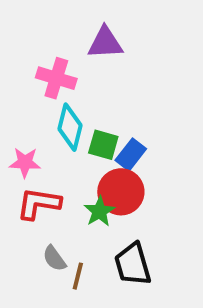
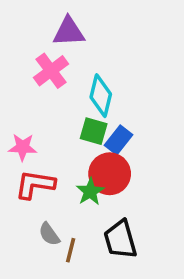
purple triangle: (105, 43) -> (69, 32), moved
pink cross: (56, 78) -> (51, 71), turned 36
cyan diamond: (70, 127) -> (101, 96), moved

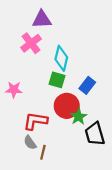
blue rectangle: (119, 140) -> (87, 85), moved
red L-shape: (35, 184) -> (35, 121), moved
green star: (90, 192) -> (79, 117), moved
black trapezoid: (120, 240) -> (95, 134), moved

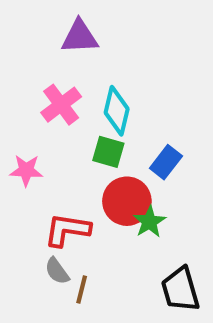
pink cross: (31, 43) -> (61, 105), moved
black trapezoid: (95, 134) -> (180, 290), moved

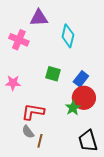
pink cross: (61, 105) -> (19, 40), moved, turned -30
cyan diamond: (117, 111) -> (68, 36), moved
red circle: (127, 201) -> (84, 98), moved

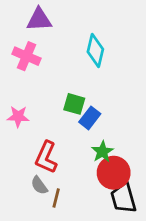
purple triangle: (39, 18) -> (39, 20), moved
blue rectangle: (81, 79) -> (90, 118), moved
red circle: (84, 98) -> (114, 173), moved
red L-shape: (33, 112) -> (46, 157), turned -75

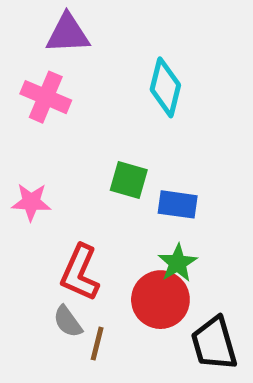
blue rectangle: (90, 118) -> (178, 204), moved, turned 60
red circle: (114, 173) -> (160, 300), moved

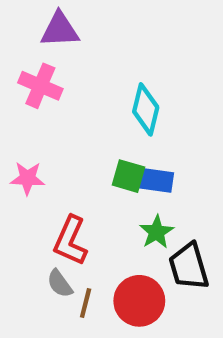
cyan diamond: (165, 87) -> (146, 109), moved
green square: (129, 180) -> (129, 176), moved
red circle: (160, 300) -> (139, 301), moved
black trapezoid: (214, 344) -> (189, 266), moved

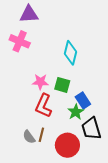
pink star: (27, 178) -> (40, 82), moved
blue rectangle: (156, 180) -> (83, 101), moved, turned 49
red L-shape: (70, 241) -> (44, 106), moved
brown line: (86, 303) -> (41, 135), moved

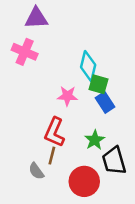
pink star: (40, 82) -> (67, 96), moved
green square: (62, 85) -> (99, 84), moved
blue rectangle: (83, 101) -> (105, 102), moved
brown line: (41, 135) -> (52, 156), moved

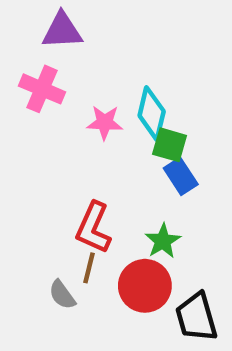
pink star: (67, 96) -> (105, 122), moved
black trapezoid: (114, 161) -> (196, 317), moved
red circle: (84, 181) -> (145, 286), moved

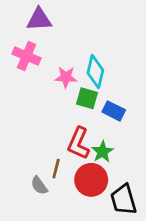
green square: (170, 145) -> (87, 98), moved
blue rectangle: (181, 176) -> (114, 111), turned -30
red L-shape: (93, 228) -> (79, 143), moved

